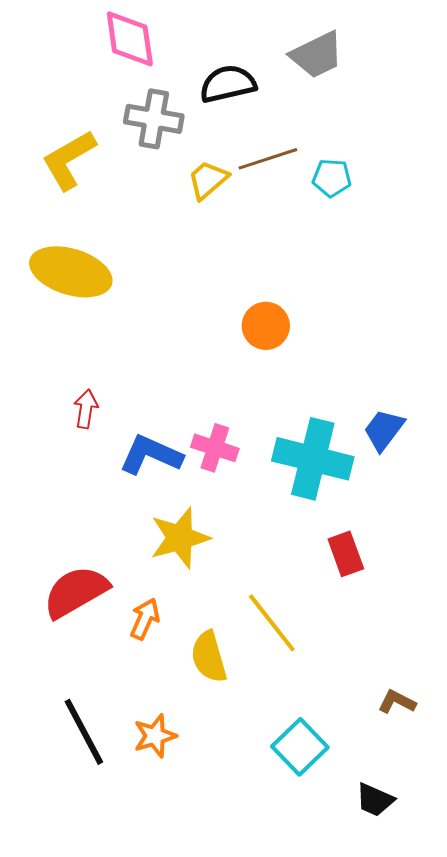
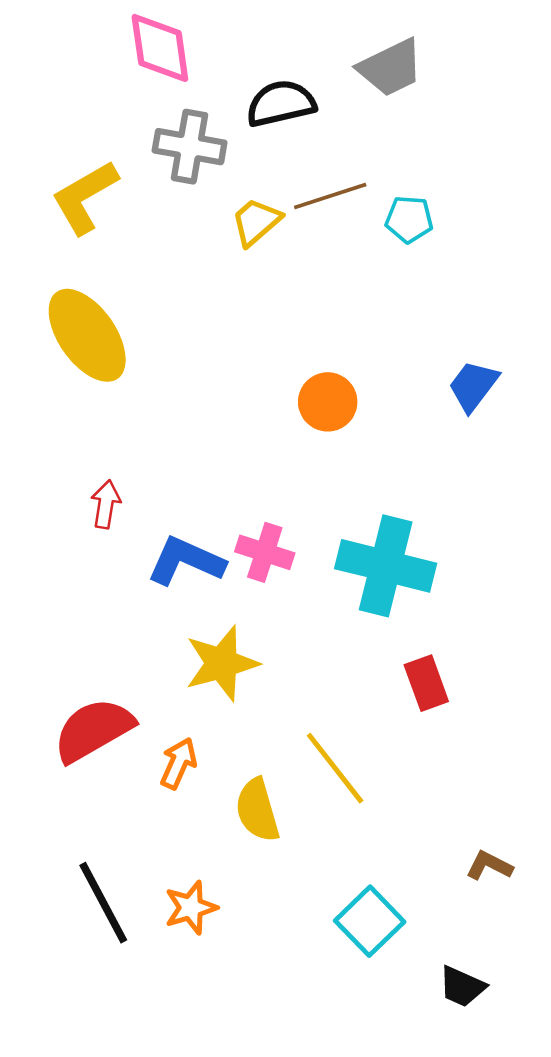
yellow ellipse: (71, 272) -> (87, 335), turned 38
blue trapezoid: (384, 430) -> (473, 386), moved

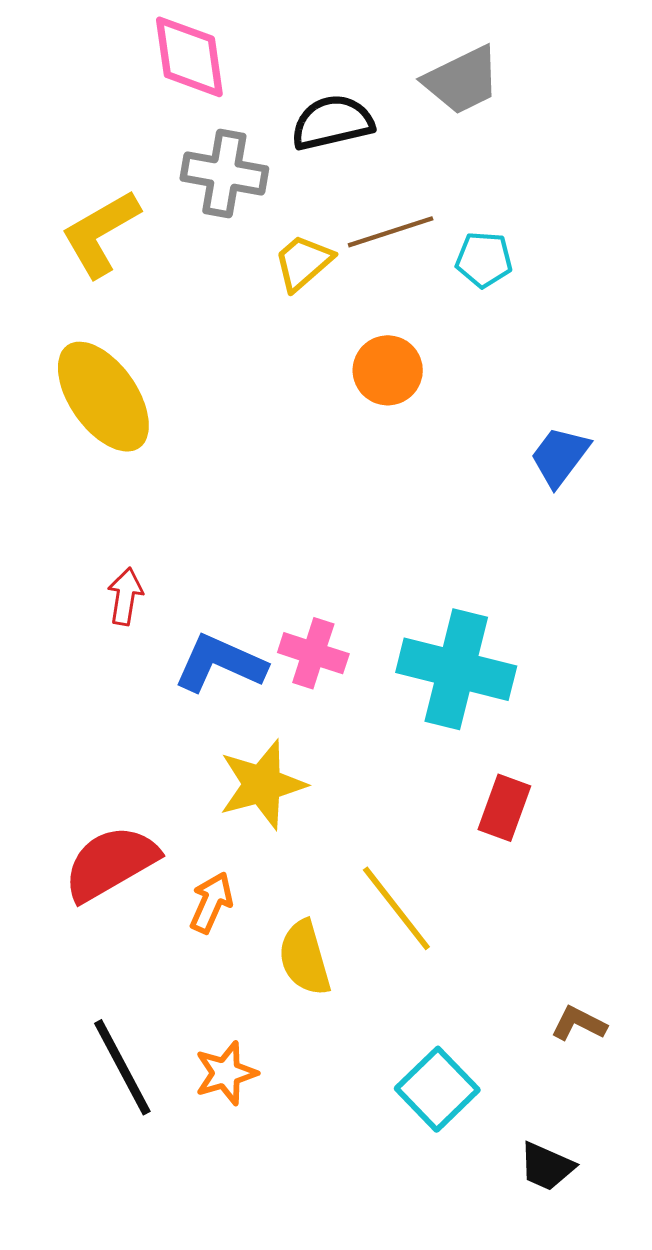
orange circle: (328, 402) -> (388, 370), moved
red rectangle: (426, 683) -> (504, 808), turned 40

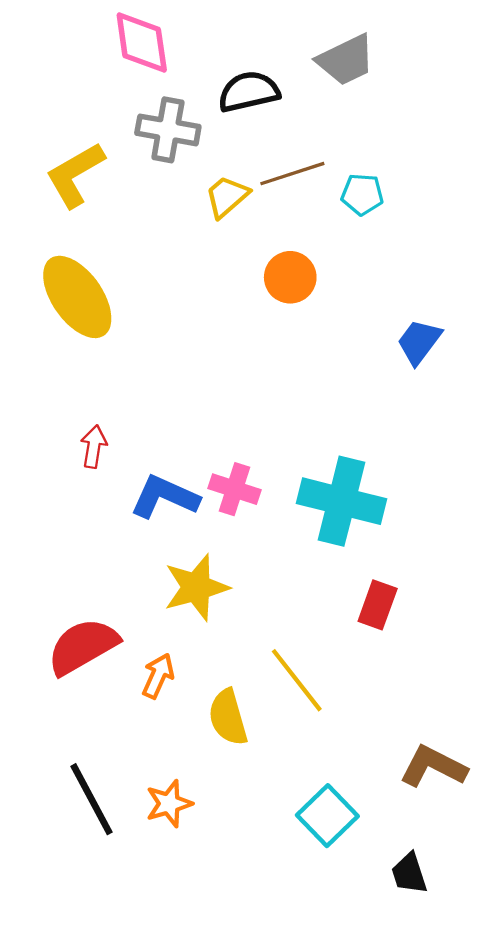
brown L-shape: (579, 1024) -> (433, 766), size x1.6
black trapezoid: (547, 1166) -> (409, 873), turned 48

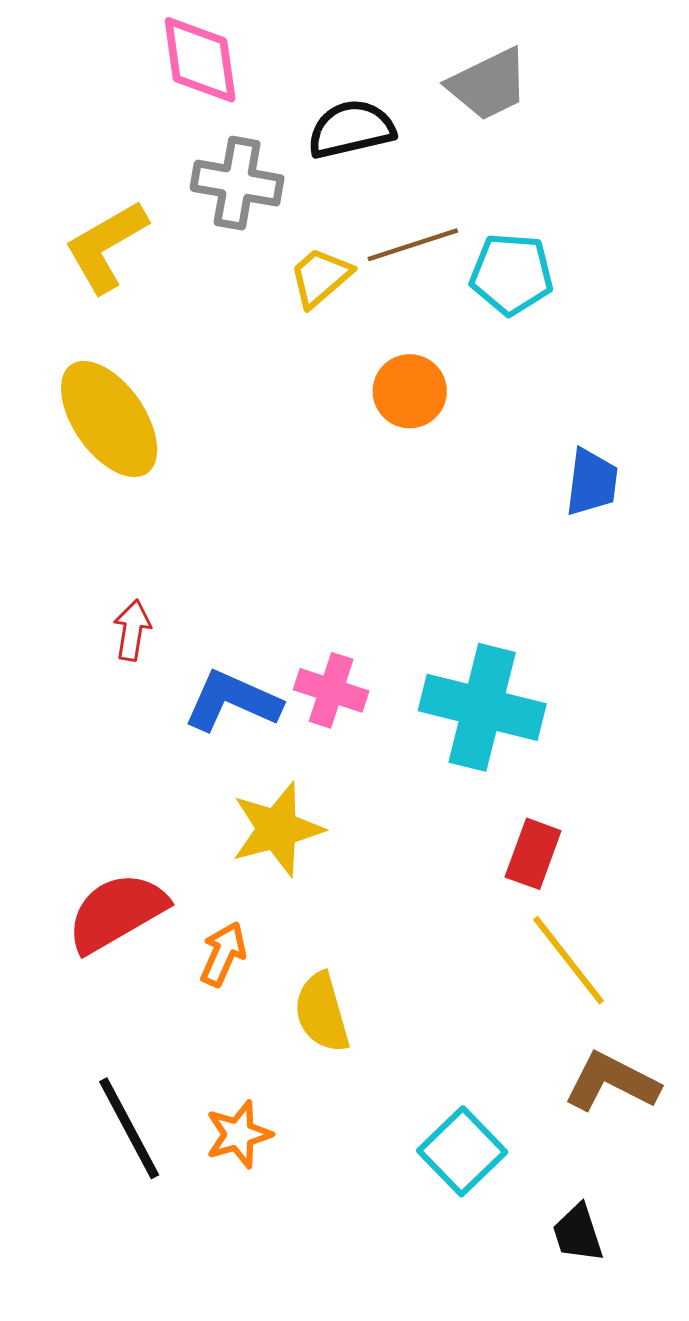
cyan pentagon: (362, 194) -> (511, 274), size x1.4
blue trapezoid: (419, 342) -> (592, 482), turned 150
yellow line: (297, 680) -> (569, 960), moved

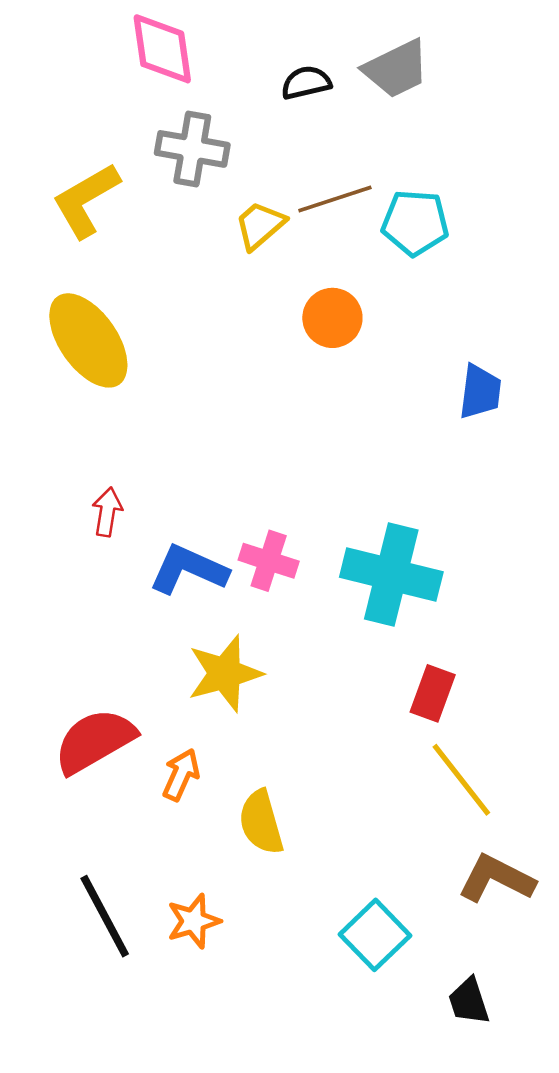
black semicircle: (351, 129) -> (306, 83), moved, size x0.7

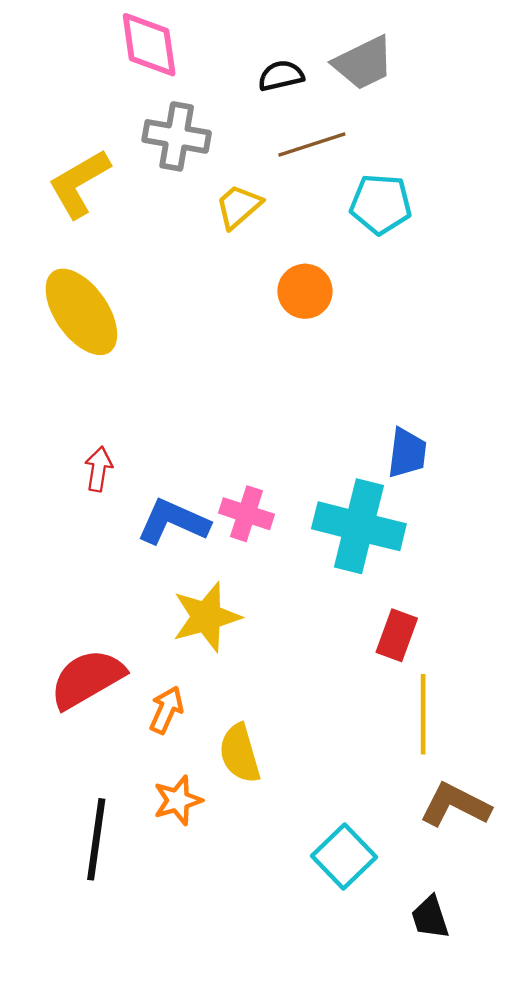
brown line: (335, 199) -> (312, 144), moved
blue trapezoid: (480, 392) -> (407, 453), moved
yellow line: (461, 780) -> (423, 714), turned 38
black line: (105, 916) -> (96, 839), turned 36
orange star: (194, 921) -> (178, 800), moved

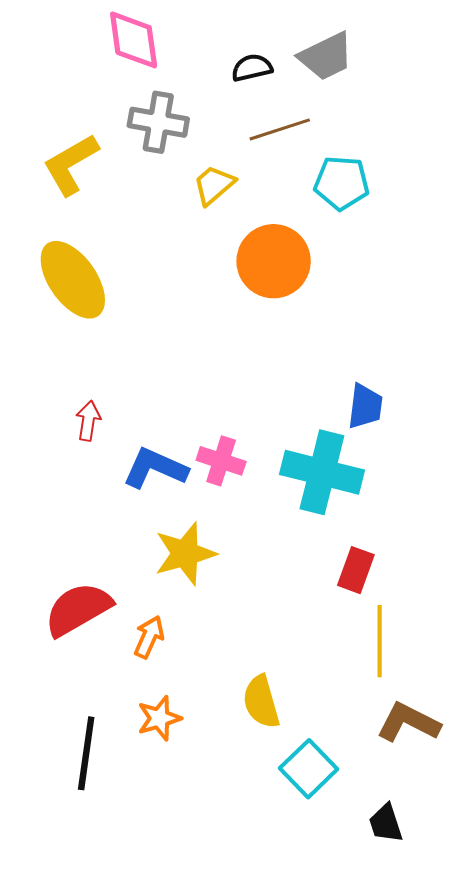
orange circle: (305, 291) -> (274, 261), size x1.5
yellow semicircle: (240, 753) -> (261, 702), moved

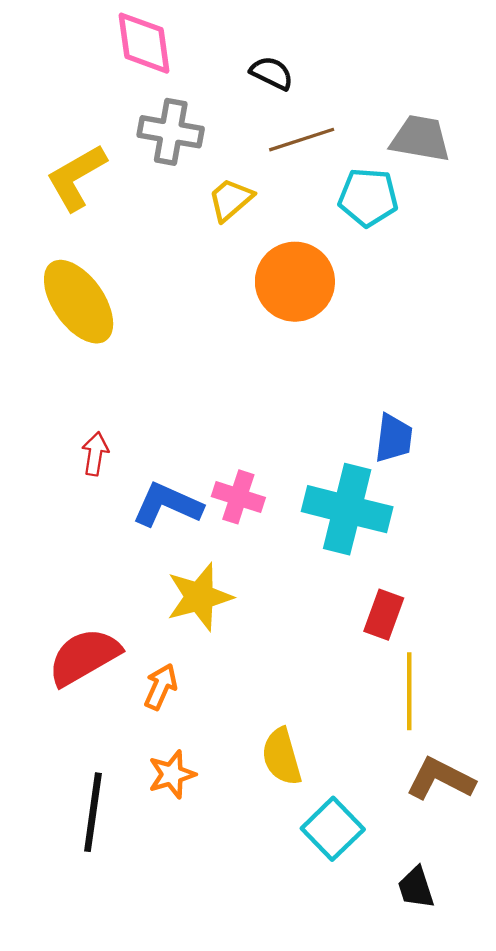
gray trapezoid: (326, 56) -> (420, 139), moved, turned -144
black semicircle: (252, 68) -> (272, 73), turned 39

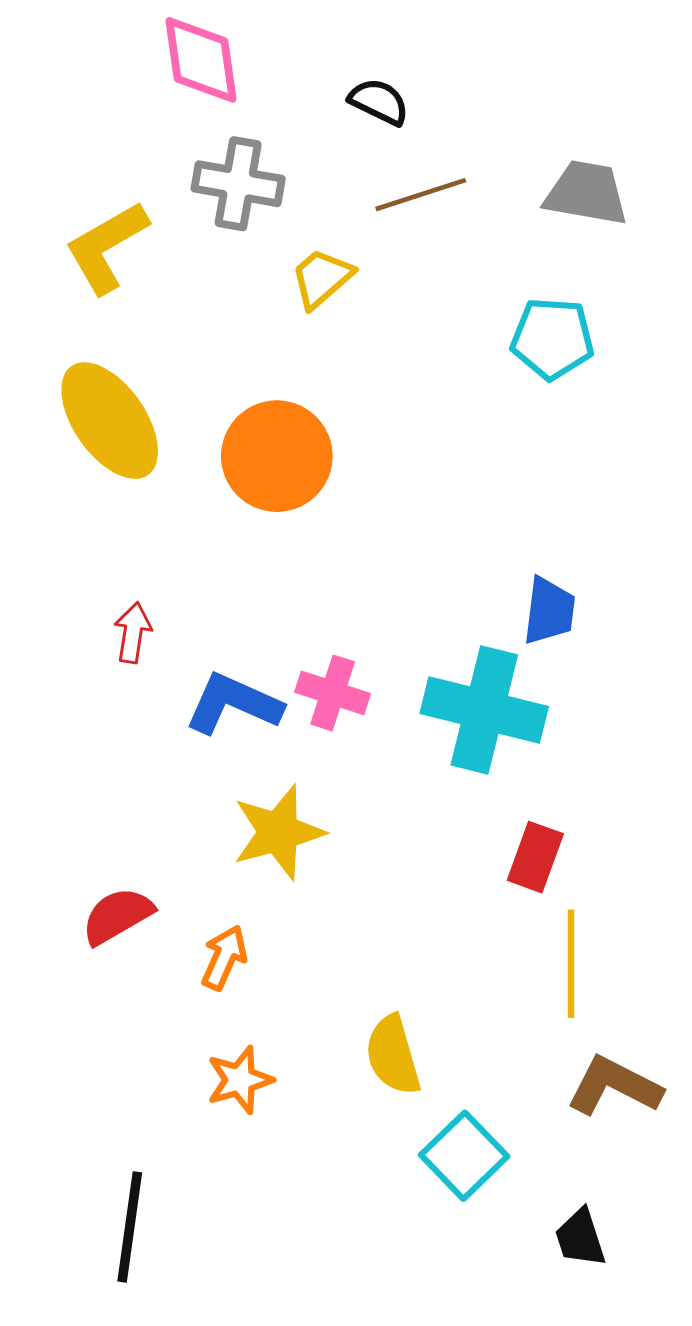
cyan pentagon: (368, 197) -> (552, 339), moved
orange circle: (295, 282) -> (277, 456), moved
red semicircle: (84, 657) -> (117, 916), size x0.7
black line: (93, 812) -> (130, 1227), moved

